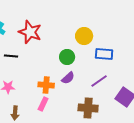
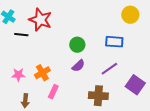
yellow circle: (84, 36) -> (130, 15), moved
black line: (11, 56) -> (21, 35), moved
orange cross: (46, 85) -> (42, 73), moved, turned -35

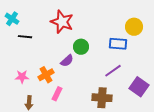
yellow circle: (130, 15) -> (134, 27), moved
red star: (40, 20) -> (62, 22), moved
purple semicircle: (78, 66) -> (67, 61), moved

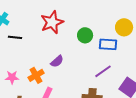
red star: (62, 22) -> (52, 22), turned 30
green circle: (81, 47) -> (85, 35), moved

